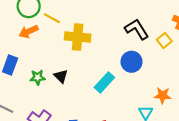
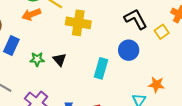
cyan rectangle: (104, 82) -> (101, 68), turned -30

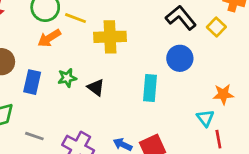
green star: (37, 59) -> (67, 78), moved

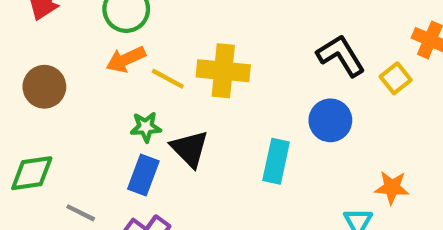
yellow line: (75, 18) -> (168, 79), moved
blue rectangle: (32, 82) -> (143, 175), moved
black triangle: (96, 87) -> (190, 149), size x1.4

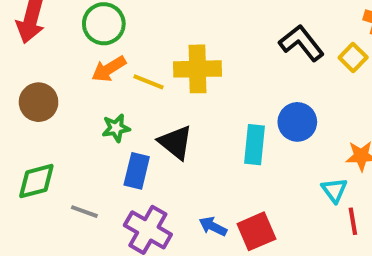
blue circle: (330, 120) -> (297, 122), moved
green star: (146, 127) -> (116, 128), moved

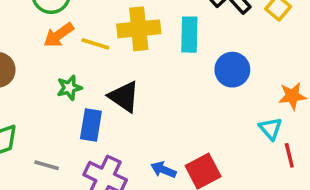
cyan rectangle: (254, 145) -> (189, 35), moved

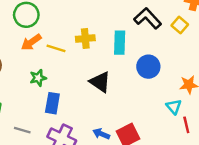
yellow cross: (139, 29) -> (85, 38), size x0.7
black triangle: (124, 97) -> (100, 82), moved

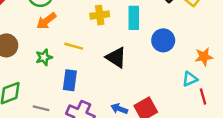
yellow line: (56, 48) -> (74, 46), moved
green star: (38, 78) -> (44, 57), moved
cyan triangle: (174, 107) -> (190, 79), turned 49

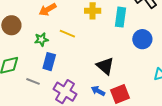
black triangle: (116, 57) -> (105, 66), moved
blue rectangle: (70, 80) -> (49, 62), moved

